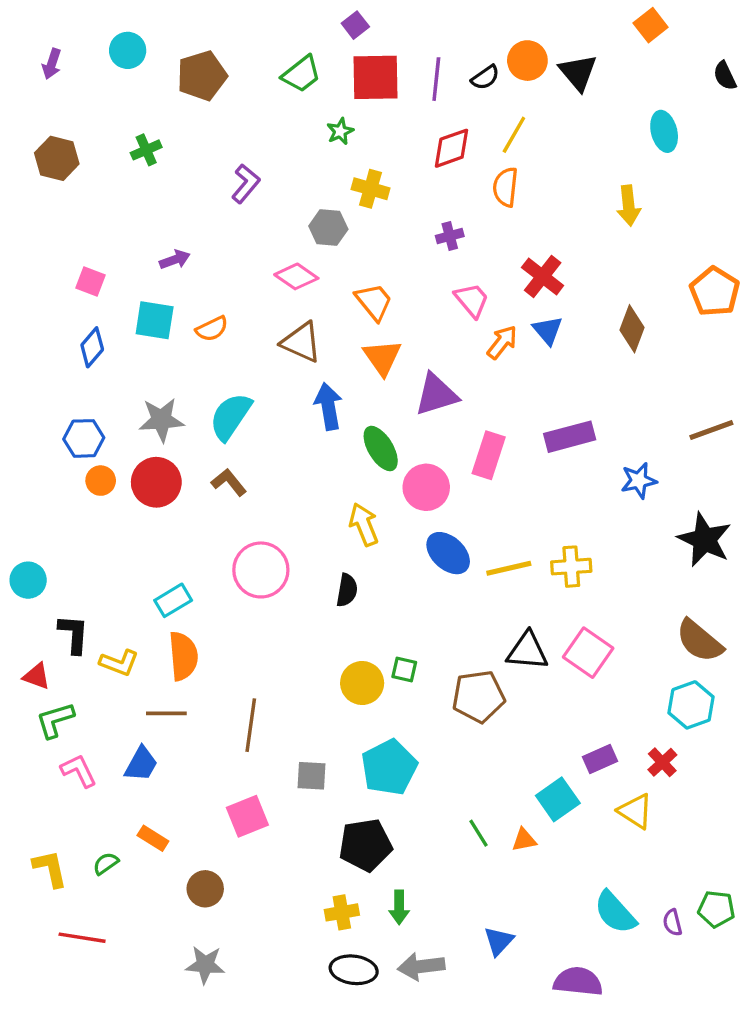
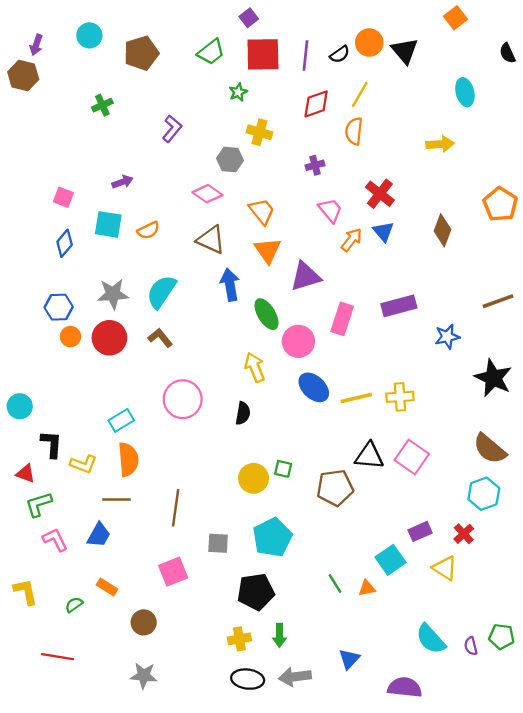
brown hexagon: (57, 158) -> (23, 76), moved
yellow arrow: (629, 206) -> (440, 144), turned -88
yellow L-shape: (50, 869) -> (26, 592), moved

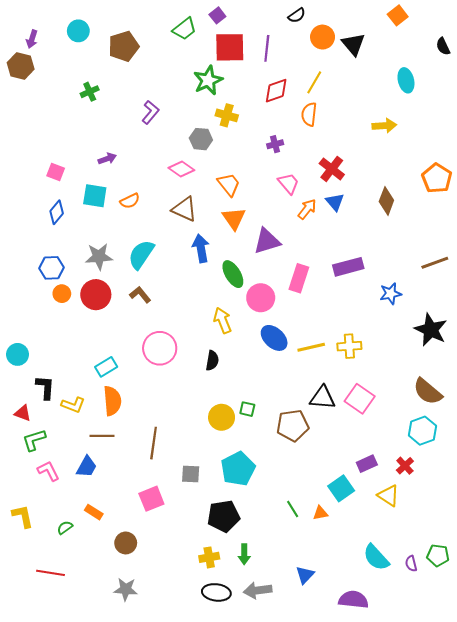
green trapezoid: (211, 52) -> (184, 29), moved
black semicircle: (340, 54) -> (297, 15), moved
green star: (238, 92) -> (208, 80), size x1.8

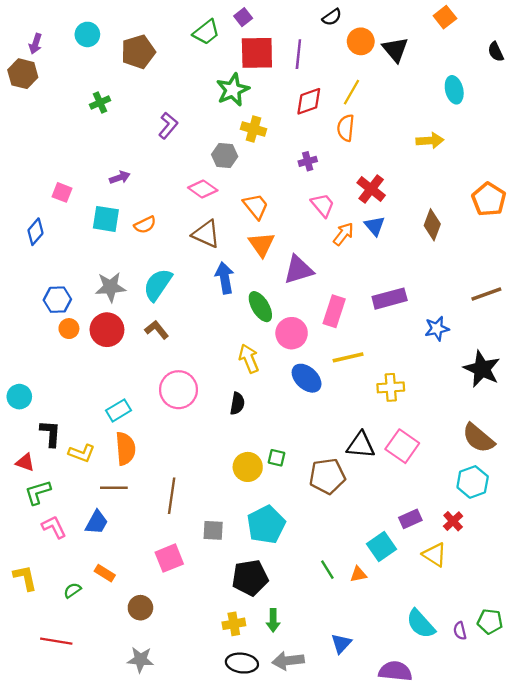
blue diamond: (57, 212) -> (35, 232), moved
yellow line: (311, 347) -> (348, 357), moved

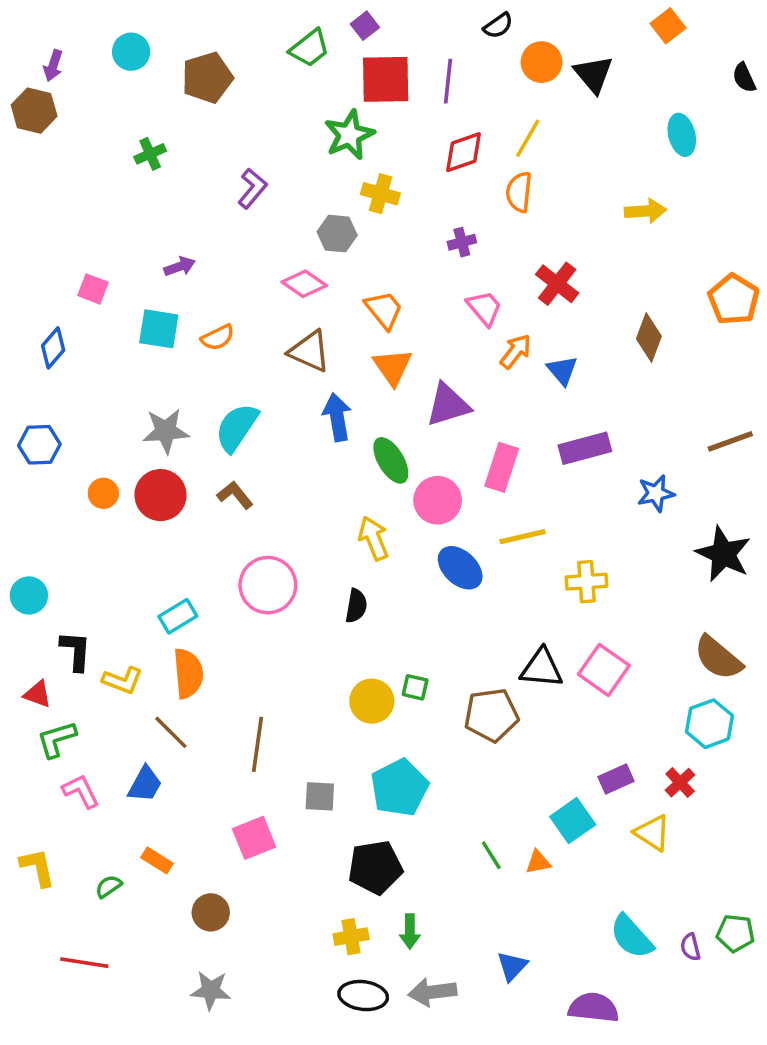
blue triangle: (375, 226) -> (562, 370), moved
blue hexagon: (57, 300) -> (39, 445), moved
brown line: (114, 488) -> (171, 732), turned 45

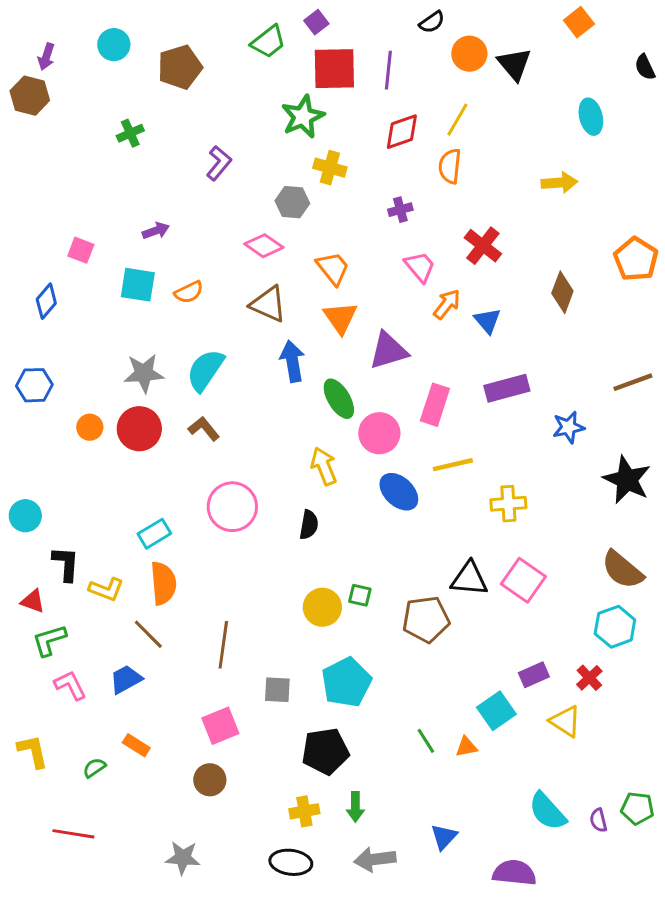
blue trapezoid: (145, 784) -> (126, 679), turned -148
brown circle: (211, 912) -> (210, 780), moved
black ellipse: (363, 996) -> (291, 862), moved

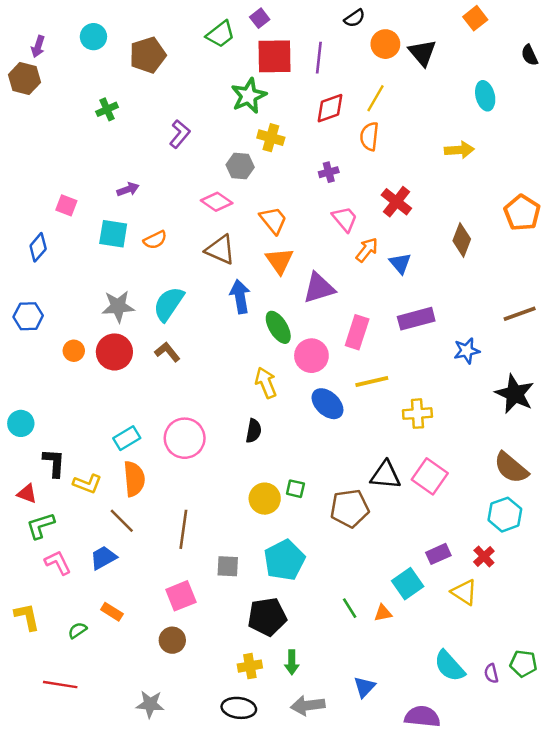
pink circle: (232, 507) -> (185, 438), moved

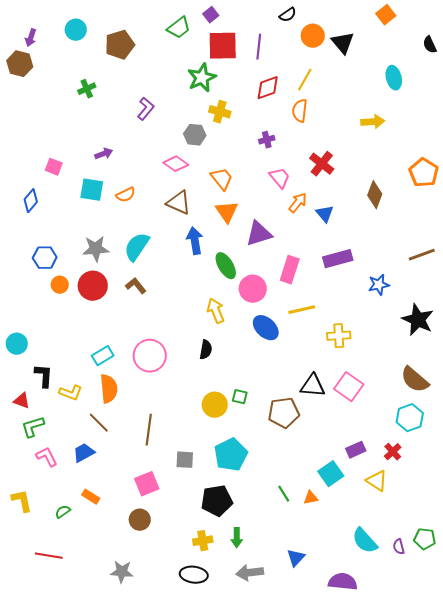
blue hexagon: (28, 316) -> (45, 258), moved

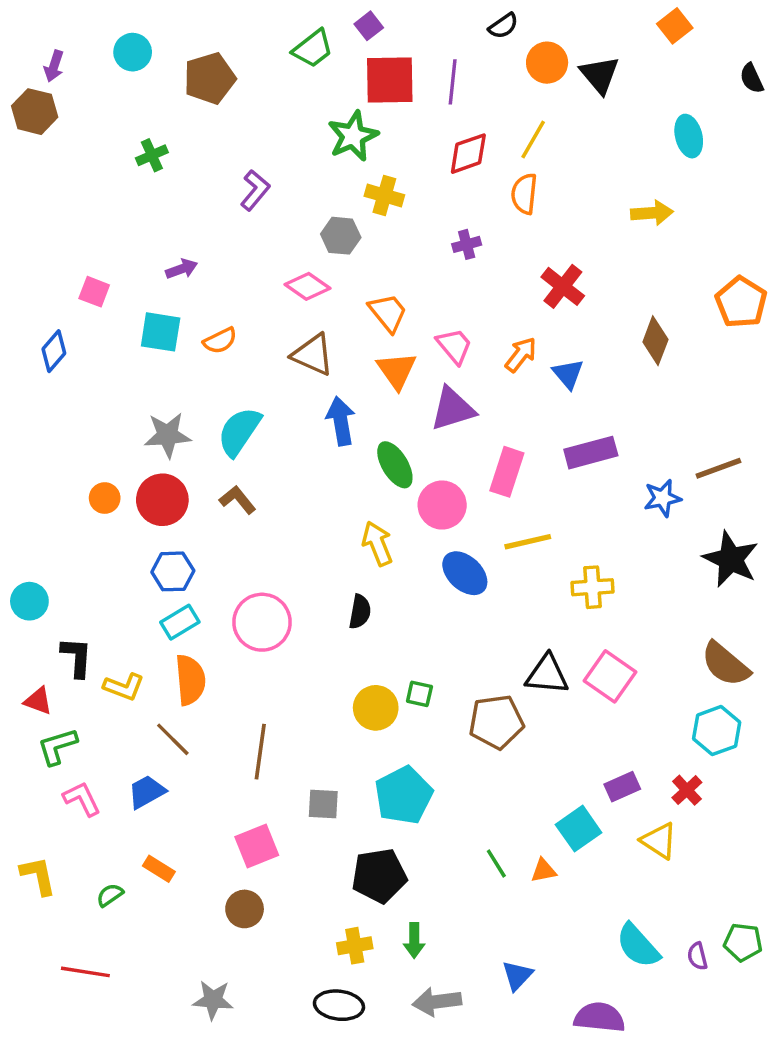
pink trapezoid: (280, 178) -> (454, 346), moved
brown line: (422, 255) -> (718, 468), moved
blue hexagon: (45, 258) -> (173, 571), moved

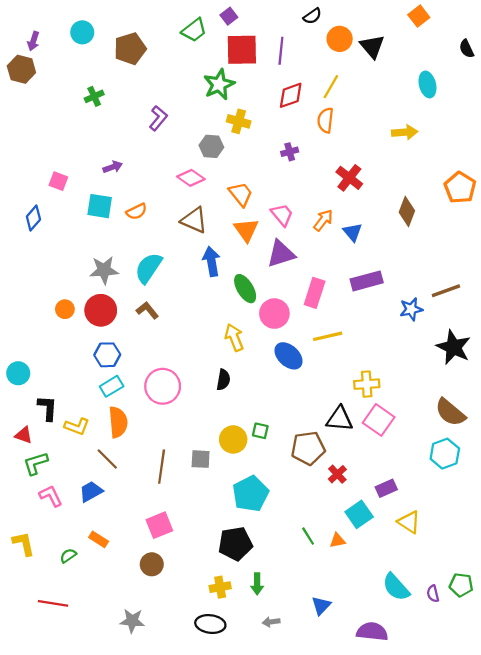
yellow cross: (593, 587) -> (367, 384), moved
red cross: (687, 790) -> (337, 474), moved
gray square: (323, 804) -> (201, 459), moved
gray arrow: (437, 1002) -> (271, 622), size x0.6

